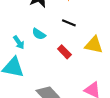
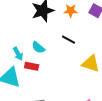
red rectangle: (64, 52) -> (32, 66), moved, turned -40

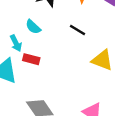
cyan semicircle: (38, 47) -> (33, 27), moved

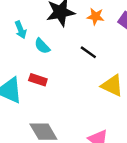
cyan arrow: (16, 43) -> (21, 30), moved

